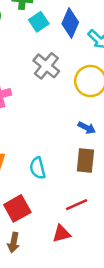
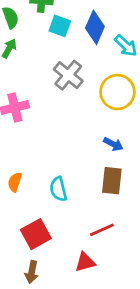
cyan square: (39, 22) -> (60, 26), turned -36

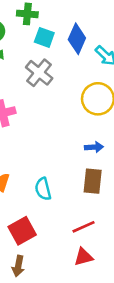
gray cross: (68, 75) -> (39, 73), moved
blue arrow: (113, 144) -> (94, 147), turned -30
red triangle: (85, 262) -> (84, 257), moved

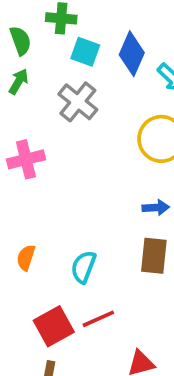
cyan semicircle: (43, 189) -> (83, 267), turned 35
red line: (84, 227) -> (98, 319), moved

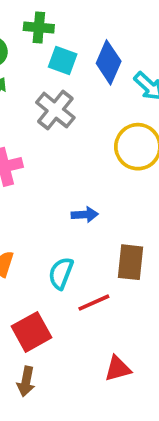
blue arrow: (156, 208) -> (85, 215), moved
red line: (98, 319) -> (94, 303), moved

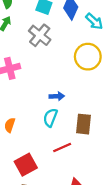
cyan semicircle: (61, 273) -> (50, 118), moved

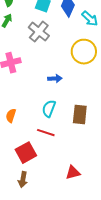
blue arrow: (57, 96) -> (55, 79), moved
red line: (62, 148) -> (46, 133), moved, turned 42

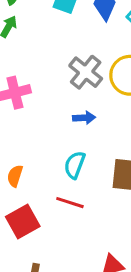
gray cross: (39, 32) -> (86, 72), moved
red square: (26, 153) -> (23, 221), moved

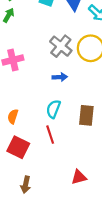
red line: (70, 203) -> (50, 135), turned 54
red square: (23, 221) -> (18, 147), turned -35

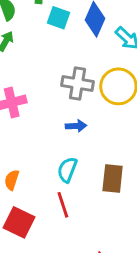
gray cross: (61, 46) -> (77, 84), turned -30

